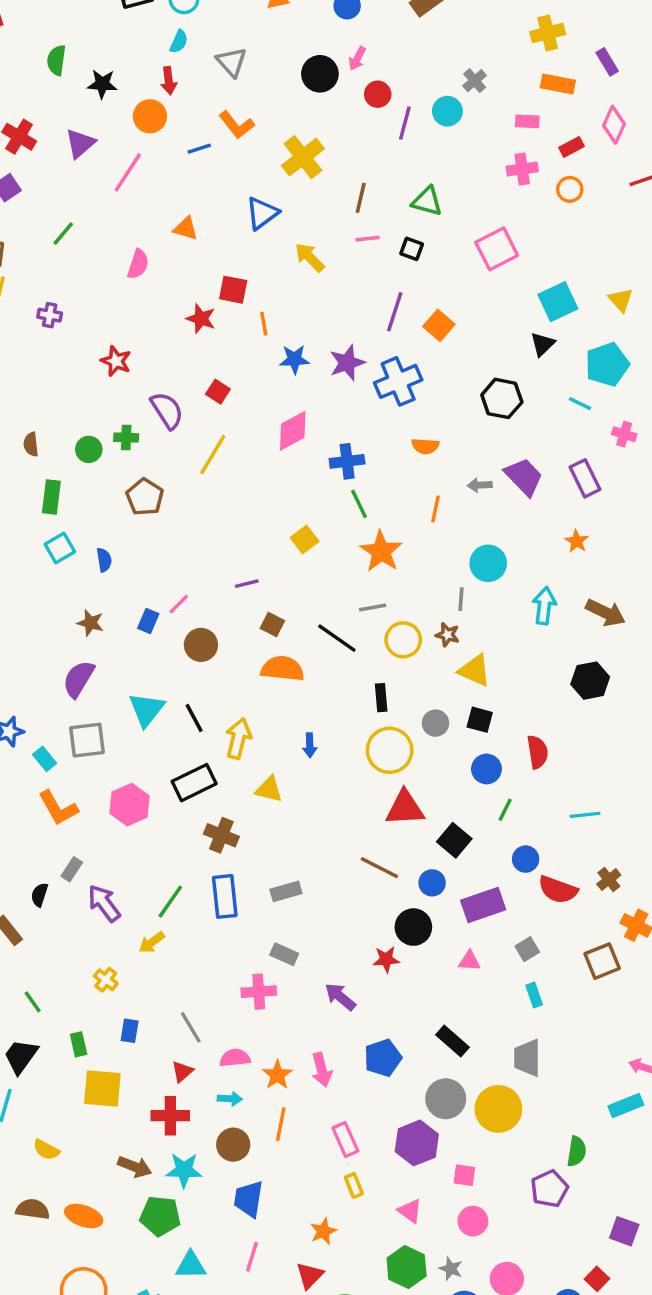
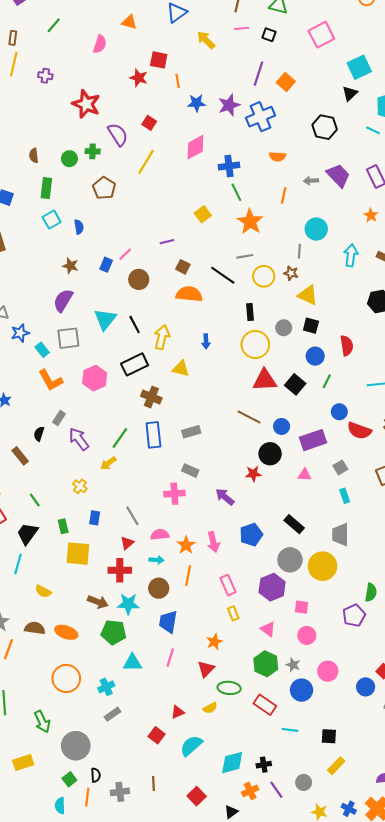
red star: (116, 361) -> (86, 104), size x1.5
black square: (454, 840) -> (295, 384), moved

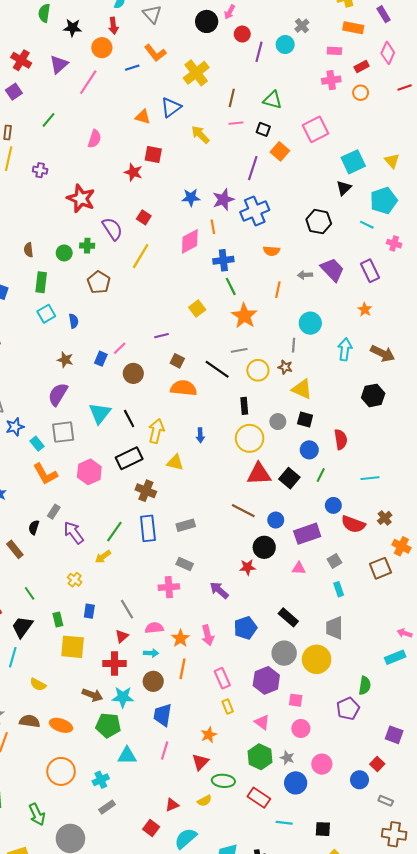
orange triangle: (129, 22) -> (143, 117), moved
orange line: (178, 81) -> (213, 227), moved
orange square: (286, 82) -> (280, 151), moved

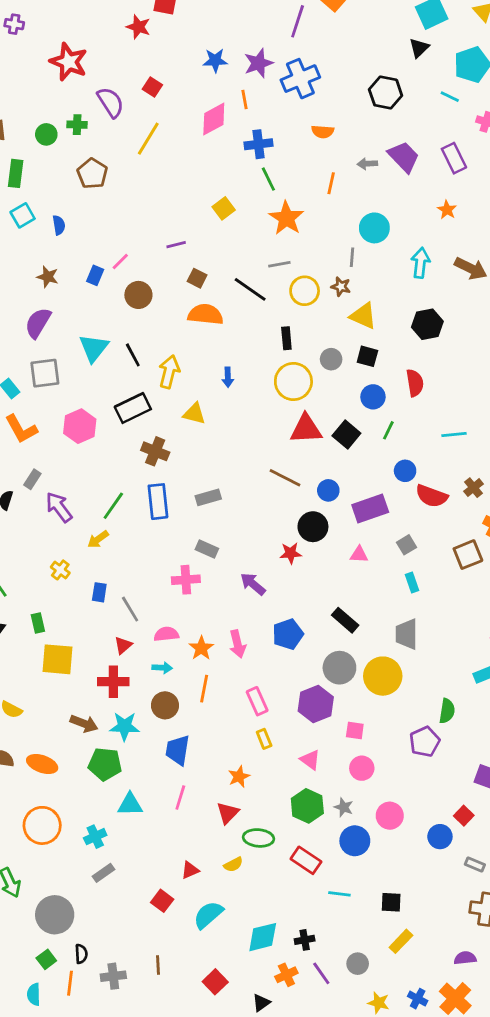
black hexagon: (373, 395) -> (427, 324), moved
blue rectangle: (89, 611) -> (99, 592), moved

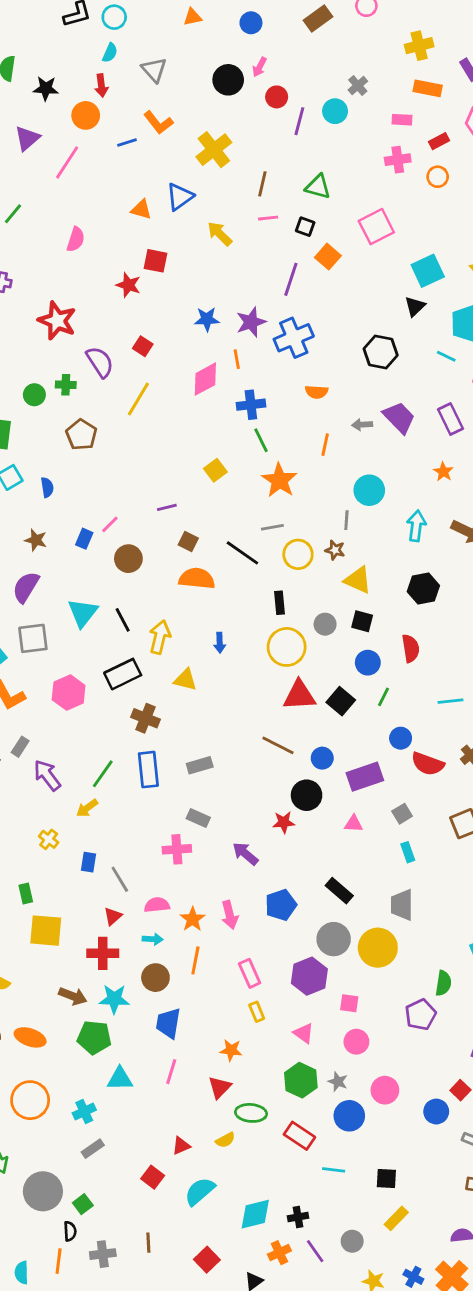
orange star: (239, 777) -> (231, 1050), turned 30
green square: (46, 959) -> (83, 1204), moved

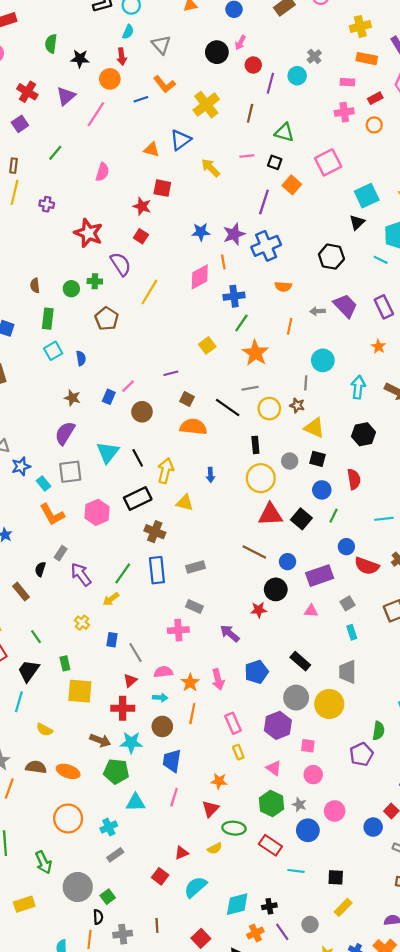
brown line: (262, 184) -> (250, 113), moved
red square: (143, 346) -> (141, 236), moved
green line: (261, 440) -> (241, 323), turned 60

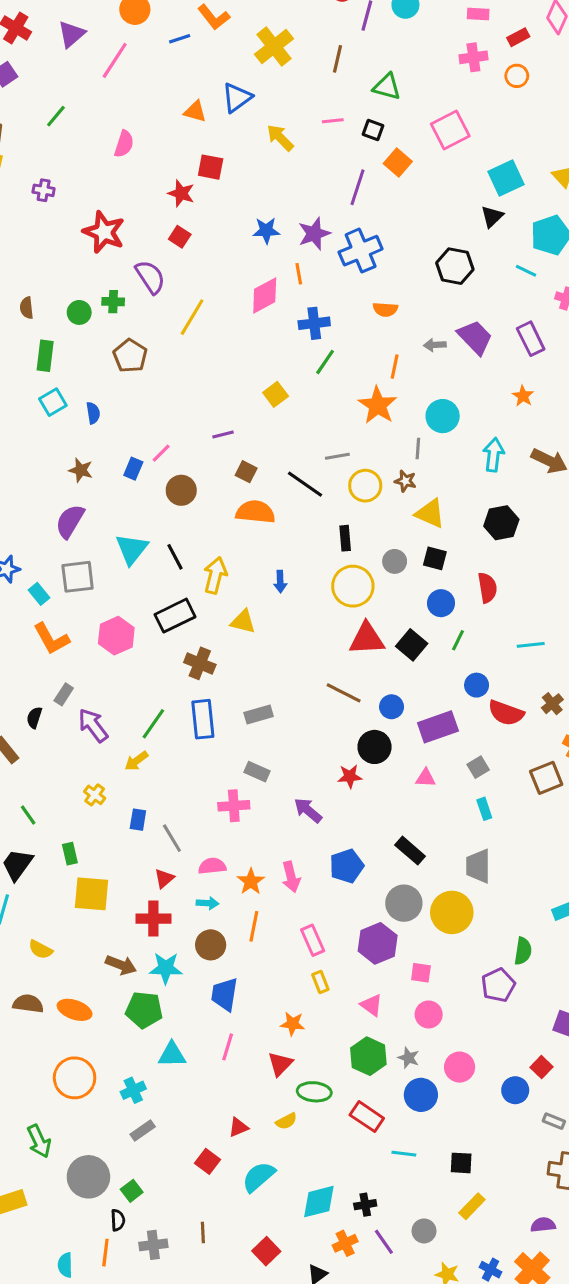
orange star: (255, 353) -> (378, 405), moved

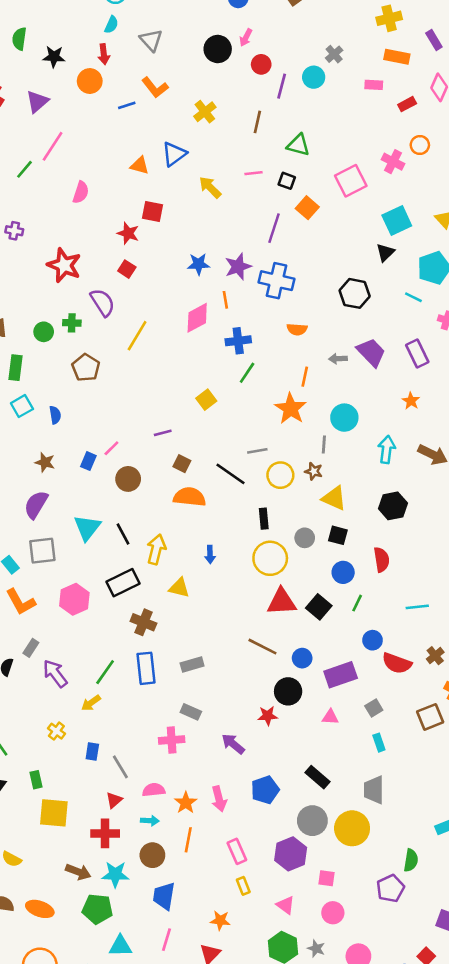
yellow cross: (274, 46) -> (205, 112), size x0.7
pink cross: (473, 57) -> (393, 162), moved, turned 35
pink line: (115, 60) -> (53, 146), moved
orange circle: (517, 76) -> (420, 145), moved
blue cross: (361, 251) -> (277, 281), turned 36

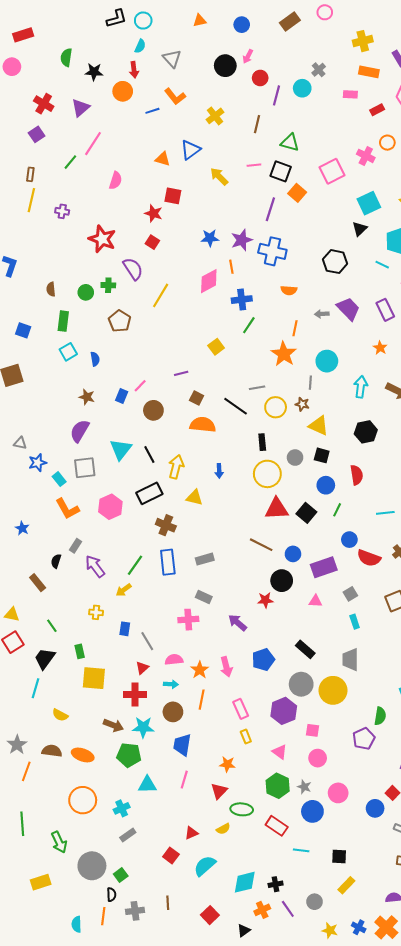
black square: (287, 181) -> (281, 171), size x1.5
yellow cross: (56, 731) -> (96, 612), turned -32

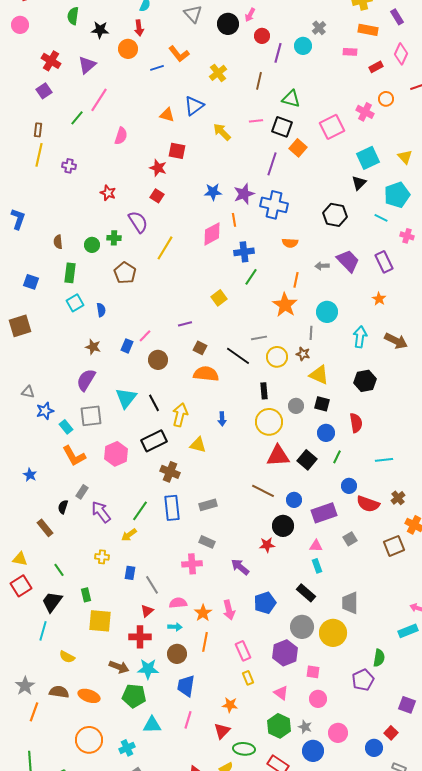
gray triangle: (172, 58) -> (193, 14), moved
red star: (102, 239) -> (108, 193), size x0.6
cyan rectangle: (355, 622) -> (317, 566), moved

